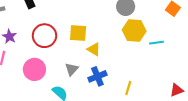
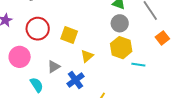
yellow triangle: (94, 49) -> (87, 56), moved, turned 32
blue cross: (97, 76) -> (75, 80), turned -30

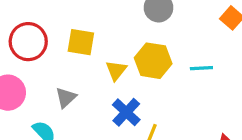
yellow hexagon: (121, 48) -> (153, 61), moved
blue cross: (75, 80) -> (126, 112), moved

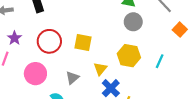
cyan line: (201, 68) -> (160, 61), turned -64
yellow triangle: (116, 70) -> (100, 69), moved

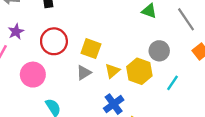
gray circle: (133, 22) -> (159, 51), moved
yellow triangle: (100, 69) -> (112, 71), moved
gray triangle: (72, 78) -> (84, 73), moved

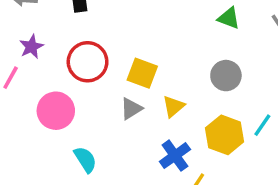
gray circle: (159, 51) -> (226, 76), moved
yellow hexagon: (139, 71) -> (225, 135), moved

